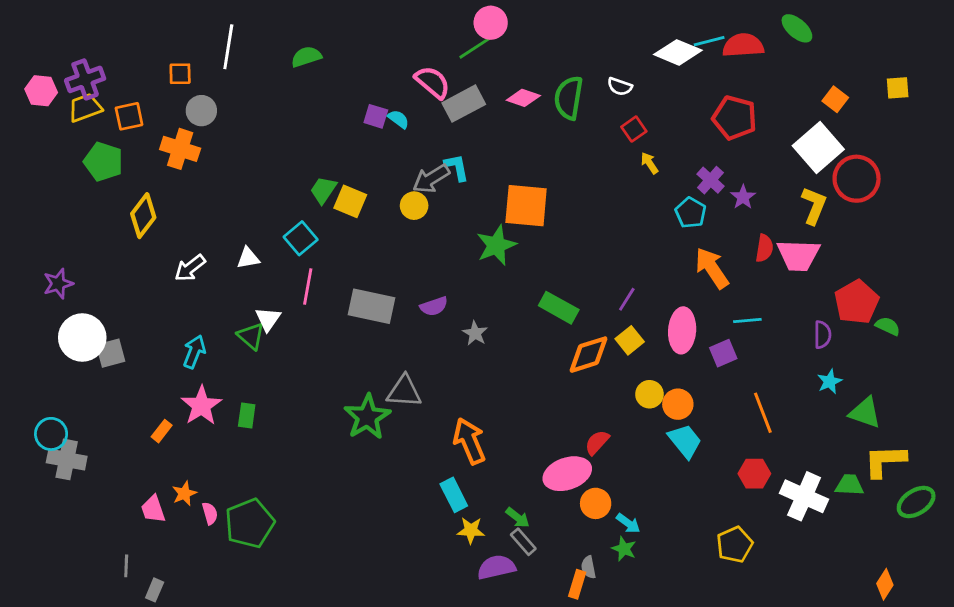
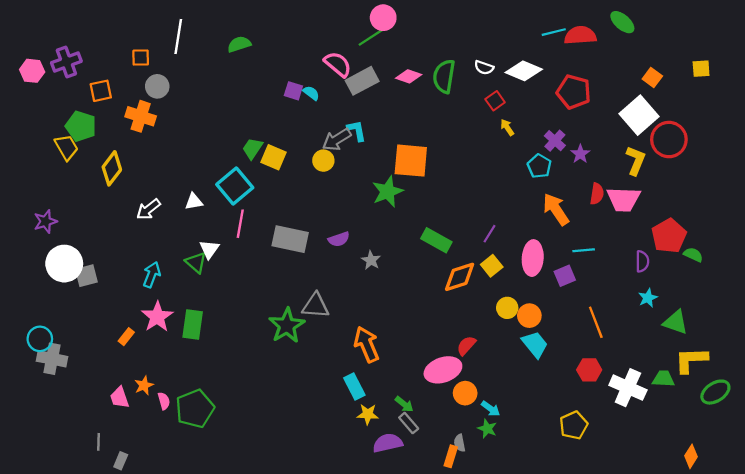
white diamond: (678, 52) -> (524, 71), moved
yellow trapezoid: (85, 108) -> (66, 147), moved, turned 80
cyan square: (301, 238) -> (235, 186), size x1.4
green rectangle: (247, 416) -> (193, 324), size x1.5

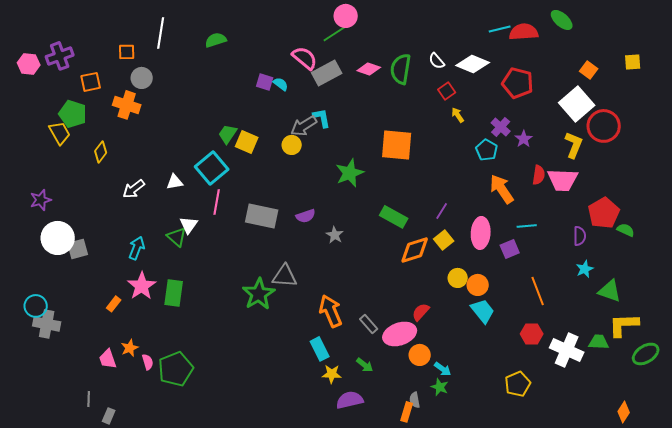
white semicircle: (484, 68) -> (437, 61), turned 30
orange square: (411, 161) -> (397, 145), moved
yellow diamond: (112, 168) -> (101, 152), size x0.7
gray rectangle: (409, 423) -> (369, 324), moved

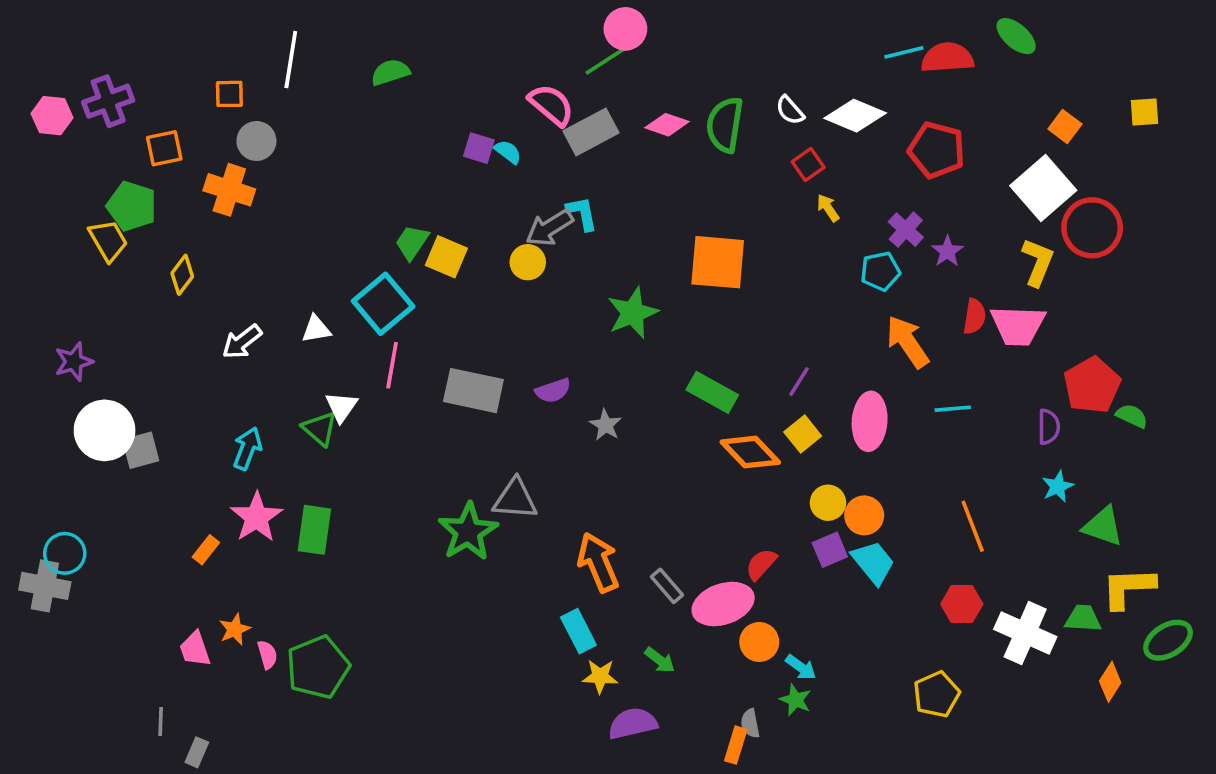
cyan pentagon: (487, 150) -> (880, 271), turned 30
purple square: (510, 249) -> (830, 550), moved
orange diamond: (415, 250) -> (750, 452), turned 64
gray cross: (47, 324) -> (45, 586), moved
orange diamond: (624, 412) -> (1110, 682), moved

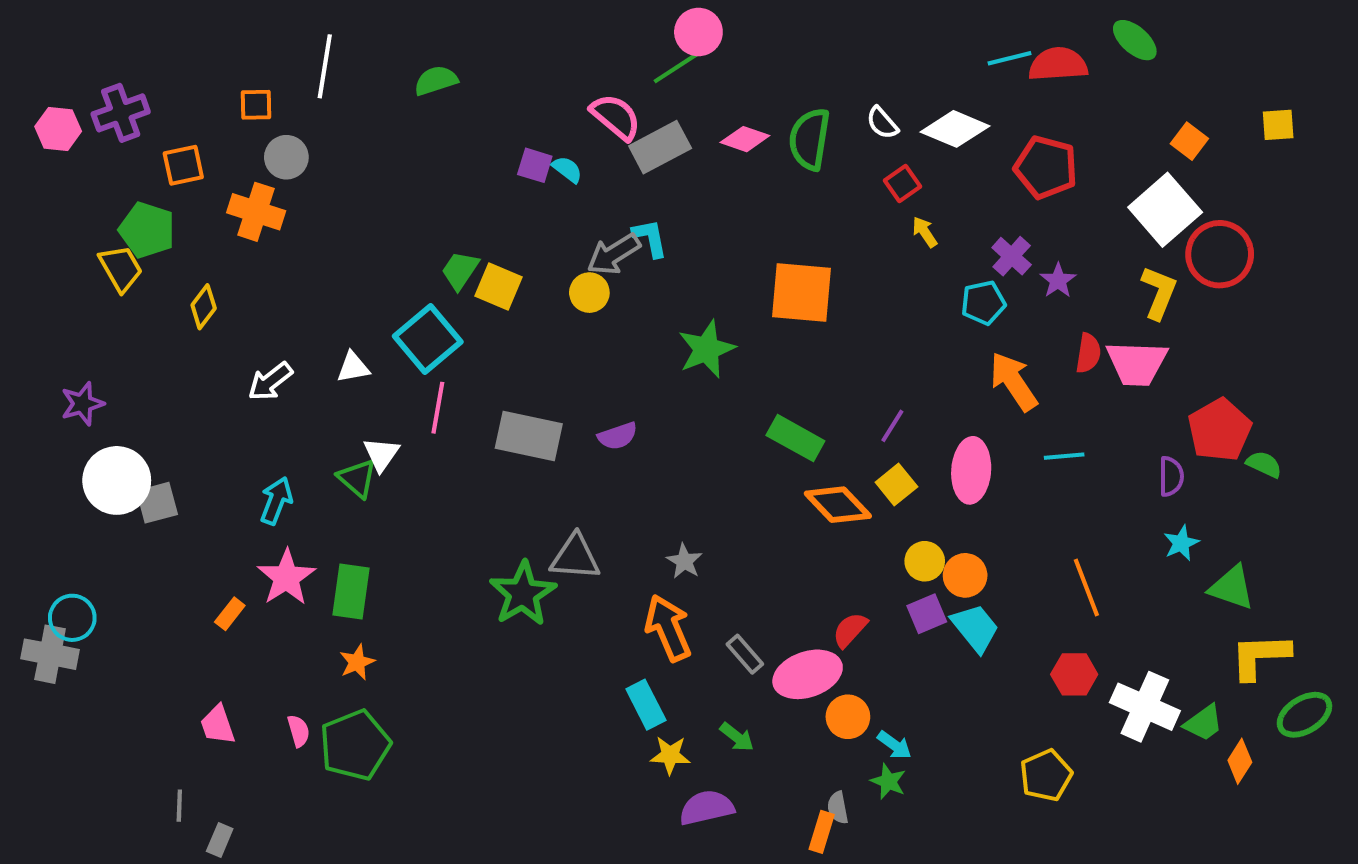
gray star: (606, 425) -> (684, 561), moved
green trapezoid: (1083, 618) -> (1203, 723), moved, turned 141
orange star: (235, 629) -> (357, 662), moved

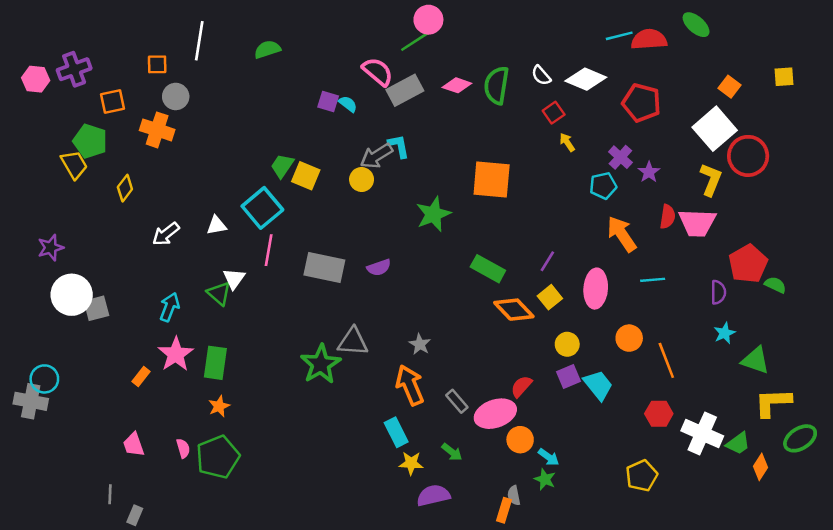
orange circle: (965, 575) -> (629, 338), moved

